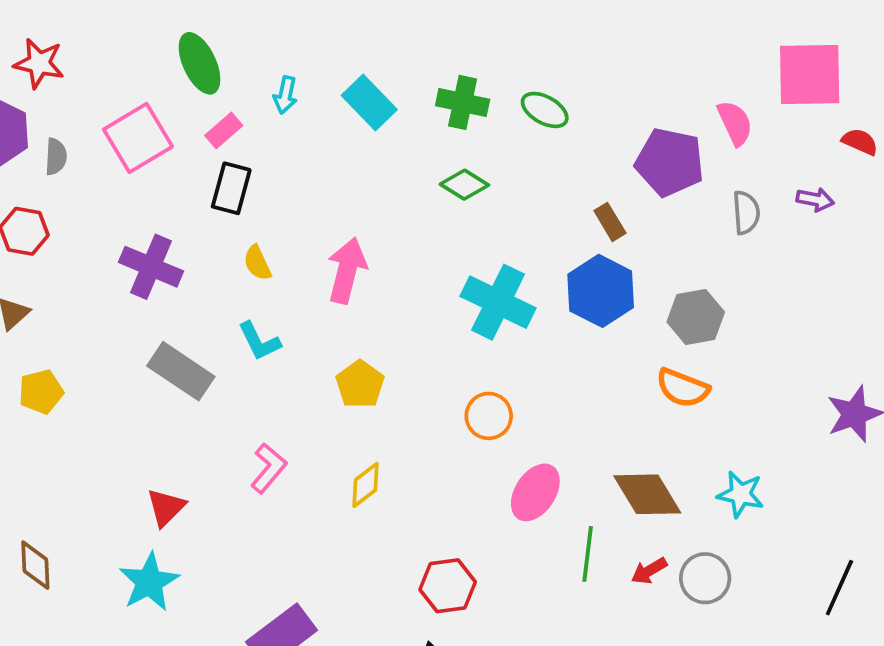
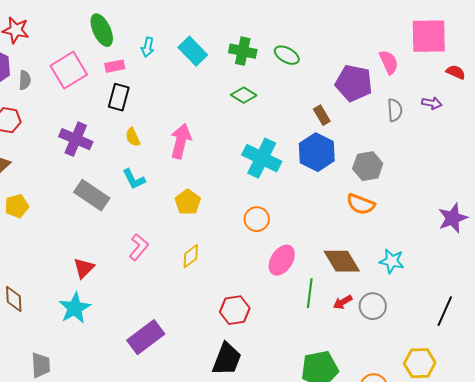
pink rectangle: (224, 130) -> (115, 66), turned 30

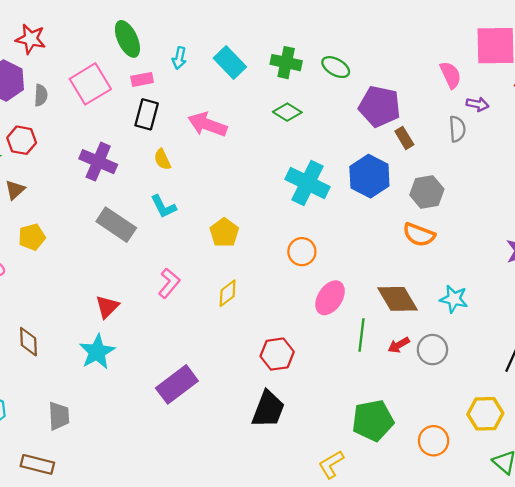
purple pentagon: (354, 83) -> (380, 106), moved
purple arrow: (432, 103) -> (477, 104), moved
brown rectangle: (322, 115) -> (404, 138), moved
pink arrow: (181, 141) -> (207, 124), moved, turned -84

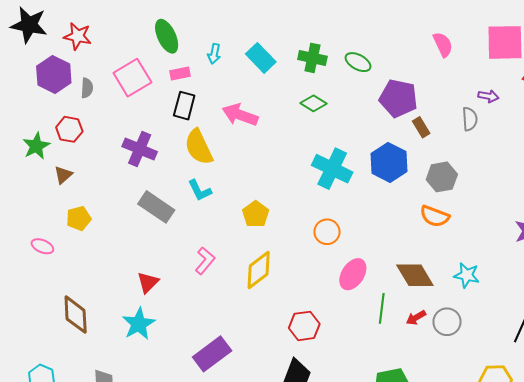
pink semicircle: (450, 75) -> (443, 44), moved
yellow semicircle: (162, 159) -> (199, 147), size x1.8
yellow diamond: (228, 293) -> (259, 270), size x1.5
brown diamond: (28, 342) -> (76, 315), size x1.4

